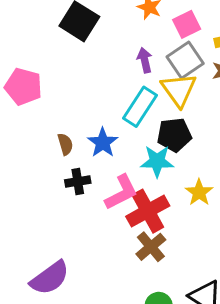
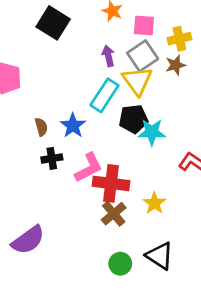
pink square: (187, 24) -> (144, 26), turned 30
cyan star: (157, 161) -> (152, 132), moved
yellow star: (199, 192) -> (154, 203), moved
red cross: (148, 211) -> (111, 183), turned 36

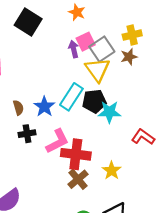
pink square: (144, 26) -> (86, 42), moved, turned -30
cyan rectangle: (104, 95) -> (71, 97), moved

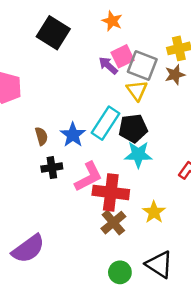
purple arrow: (74, 49) -> (108, 65), turned -35
gray square: (102, 49) -> (142, 65), turned -35
yellow triangle: (97, 70) -> (137, 90), size x0.7
cyan star: (109, 112) -> (138, 154), moved

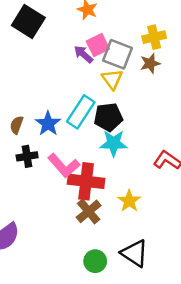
brown semicircle: (41, 136) -> (17, 125), turned -144
pink L-shape: (89, 177) -> (64, 166), turned 76

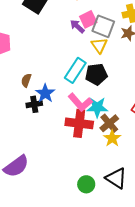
blue star: (48, 124) -> (45, 93), moved
cyan star: (114, 143) -> (97, 107), moved
pink L-shape: (64, 166) -> (80, 102), moved
brown cross: (89, 211) -> (109, 123), moved

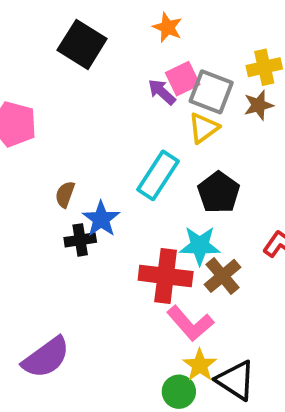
yellow triangle: (99, 45) -> (204, 128), turned 30
black pentagon: (96, 74) -> (219, 192), moved, turned -30
pink L-shape: (80, 102) -> (190, 323), moved
yellow star: (112, 138) -> (200, 365), moved

